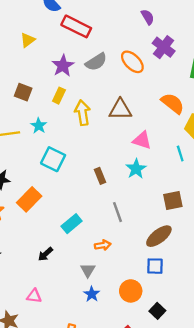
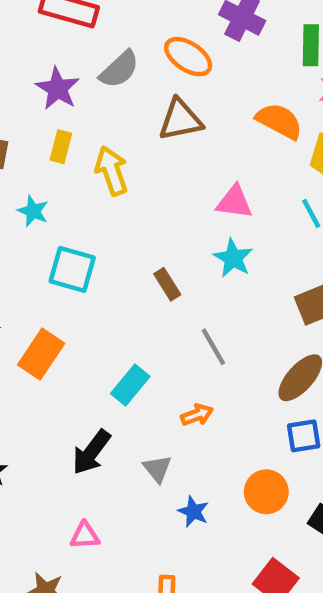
brown triangle: (120, 109) -> (180, 120), moved
black arrow: (45, 254) -> (91, 452), size x1.5
gray triangle: (88, 270) -> (157, 469), moved

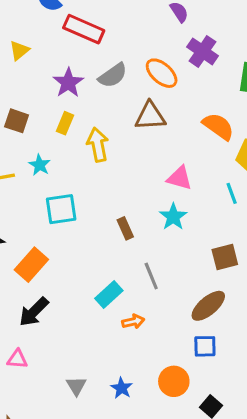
cyan square: (72, 269) -> (61, 209), turned -32
cyan rectangle: (130, 385) -> (109, 295), moved
black arrow: (91, 452) -> (34, 312), moved
gray triangle: (157, 469) -> (76, 386), moved
pink triangle: (85, 536) -> (17, 359), moved

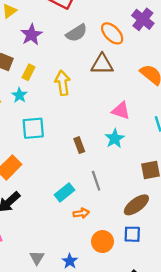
purple star: (68, 83) -> (31, 35), moved
yellow rectangle: (65, 123) -> (28, 72), moved
orange circle: (174, 381) -> (102, 242), moved

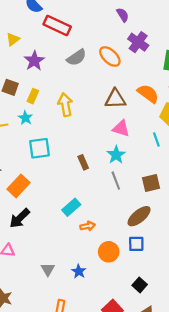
brown triangle: (102, 64) -> (115, 99), moved
gray line: (96, 181) -> (116, 181), moved

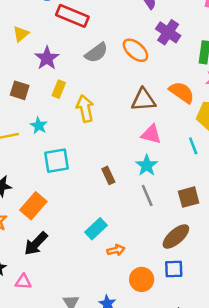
yellow rectangle: (33, 96) -> (59, 89), moved

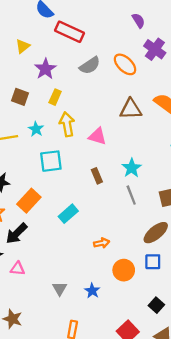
yellow arrow: (85, 109) -> (67, 124), moved
pink triangle: (151, 134) -> (97, 136), moved
cyan rectangle: (96, 229) -> (68, 214), moved
black arrow: (36, 244) -> (17, 233), moved

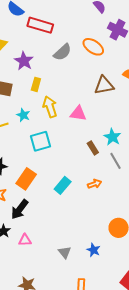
brown rectangle: (97, 176) -> (93, 148), moved
orange arrow: (102, 243) -> (94, 184), moved

